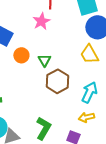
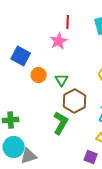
green L-shape: (43, 128) -> (61, 123), moved

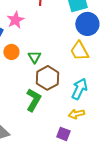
pink star: (59, 41) -> (15, 20), moved

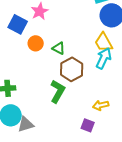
green triangle: (34, 57) -> (59, 48), turned -32
cyan arrow: (79, 89) -> (104, 58), moved

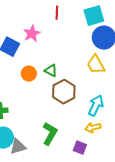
orange circle: (36, 43) -> (29, 74), moved
cyan arrow: (104, 58) -> (96, 106), moved
green L-shape: (58, 91) -> (50, 134), moved

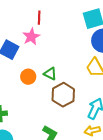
red line: (57, 13) -> (39, 18), moved

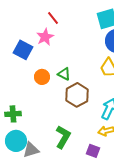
red line: (39, 18) -> (53, 18), turned -40

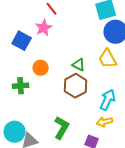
green triangle: (64, 74) -> (79, 65), moved
green cross: (13, 114) -> (21, 86), moved

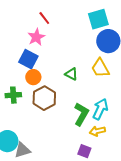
blue square: (22, 41) -> (28, 59), moved
brown hexagon: (76, 86) -> (44, 98), moved
green L-shape: (62, 128) -> (81, 114), moved

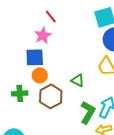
blue square: (28, 59) -> (35, 57), turned -30
green triangle: (71, 74) -> (78, 80), moved

